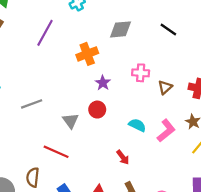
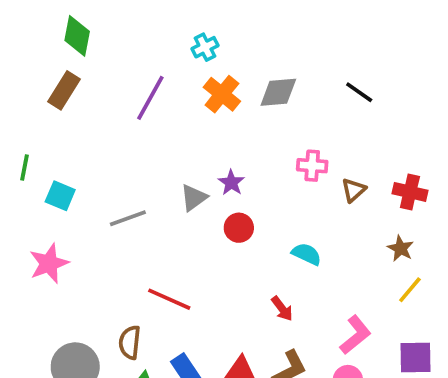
orange cross: (87, 54) -> (222, 94), moved, turned -30
purple star: (103, 83) -> (231, 183), moved
gray triangle: (71, 121) -> (194, 198), moved, turned 30
pink L-shape: (166, 131) -> (355, 335), moved

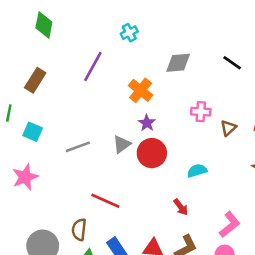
brown rectangle: (64, 90) -> (35, 80), moved
orange cross: (222, 94) -> (141, 90), moved
gray triangle: (194, 198) -> (122, 144), moved
red circle: (239, 228) -> (152, 153), size x1.5
cyan semicircle: (307, 254) -> (197, 171), turned -42

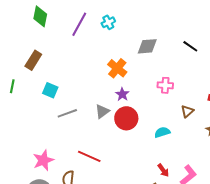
purple line: (93, 66) -> (79, 24), moved
brown triangle: (228, 128) -> (187, 111), moved
cyan square: (33, 132) -> (50, 90), moved
pink star: (25, 177) -> (43, 160), moved
red arrow: (181, 207) -> (163, 170), moved

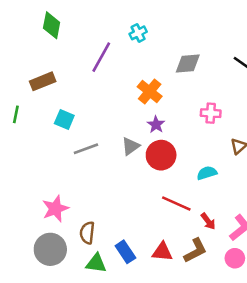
purple line: (79, 24) -> (101, 57), moved
brown rectangle: (33, 60) -> (43, 81), turned 36
red line: (89, 156) -> (176, 203), moved

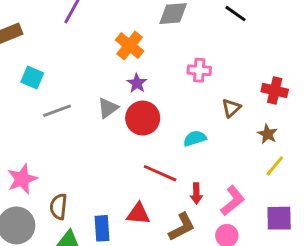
red arrow: (208, 221) -> (196, 194), turned 36
blue rectangle: (125, 252) -> (102, 228), turned 30
red triangle: (162, 252) -> (138, 214), moved

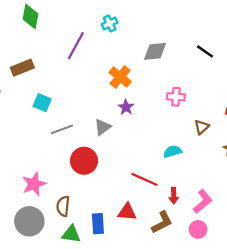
red circle: (143, 118) -> (84, 161), moved

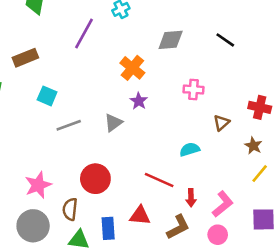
red circle: (84, 161) -> (95, 179), moved

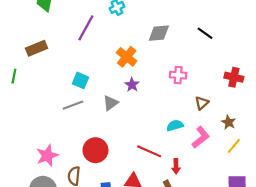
cyan square: (47, 96) -> (80, 80), moved
red cross: (260, 107) -> (234, 77), moved
pink L-shape: (223, 204) -> (201, 137), moved

